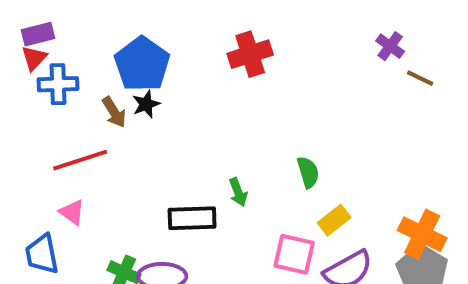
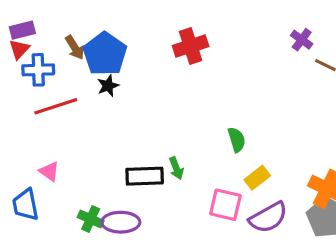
brown arrow: (114, 112) -> (75, 48), moved
red line: (80, 160) -> (56, 106), moved
green arrow: (238, 192) -> (176, 168), moved

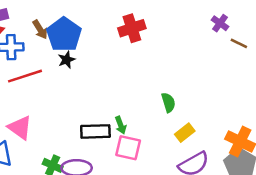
pink triangle: (49, 171) -> (20, 128), size x1.5
pink square: (225, 205) -> (128, 148), moved

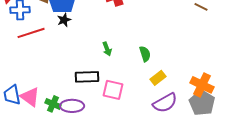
green arrow: (121, 125) -> (107, 49), moved
pink triangle: (20, 128) -> (30, 97), moved

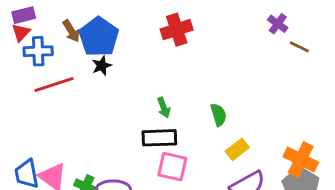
black rectangle: (87, 77) -> (159, 138), moved

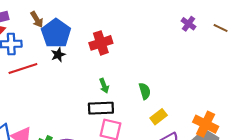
red cross: (177, 30) -> (101, 43), moved
brown arrow: (71, 31) -> (37, 19), moved
brown line: (299, 47) -> (221, 28), moved

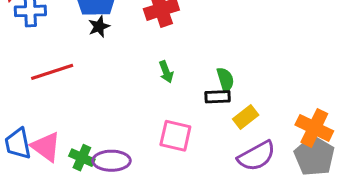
red line: (23, 69) -> (52, 72), moved
black rectangle: (101, 108) -> (218, 97), moved, size x0.7

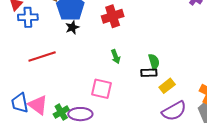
pink square: (175, 136) -> (102, 89), moved
green cross: (82, 158) -> (61, 112), turned 35

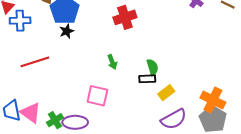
red cross: (113, 16) -> (125, 17), moved

